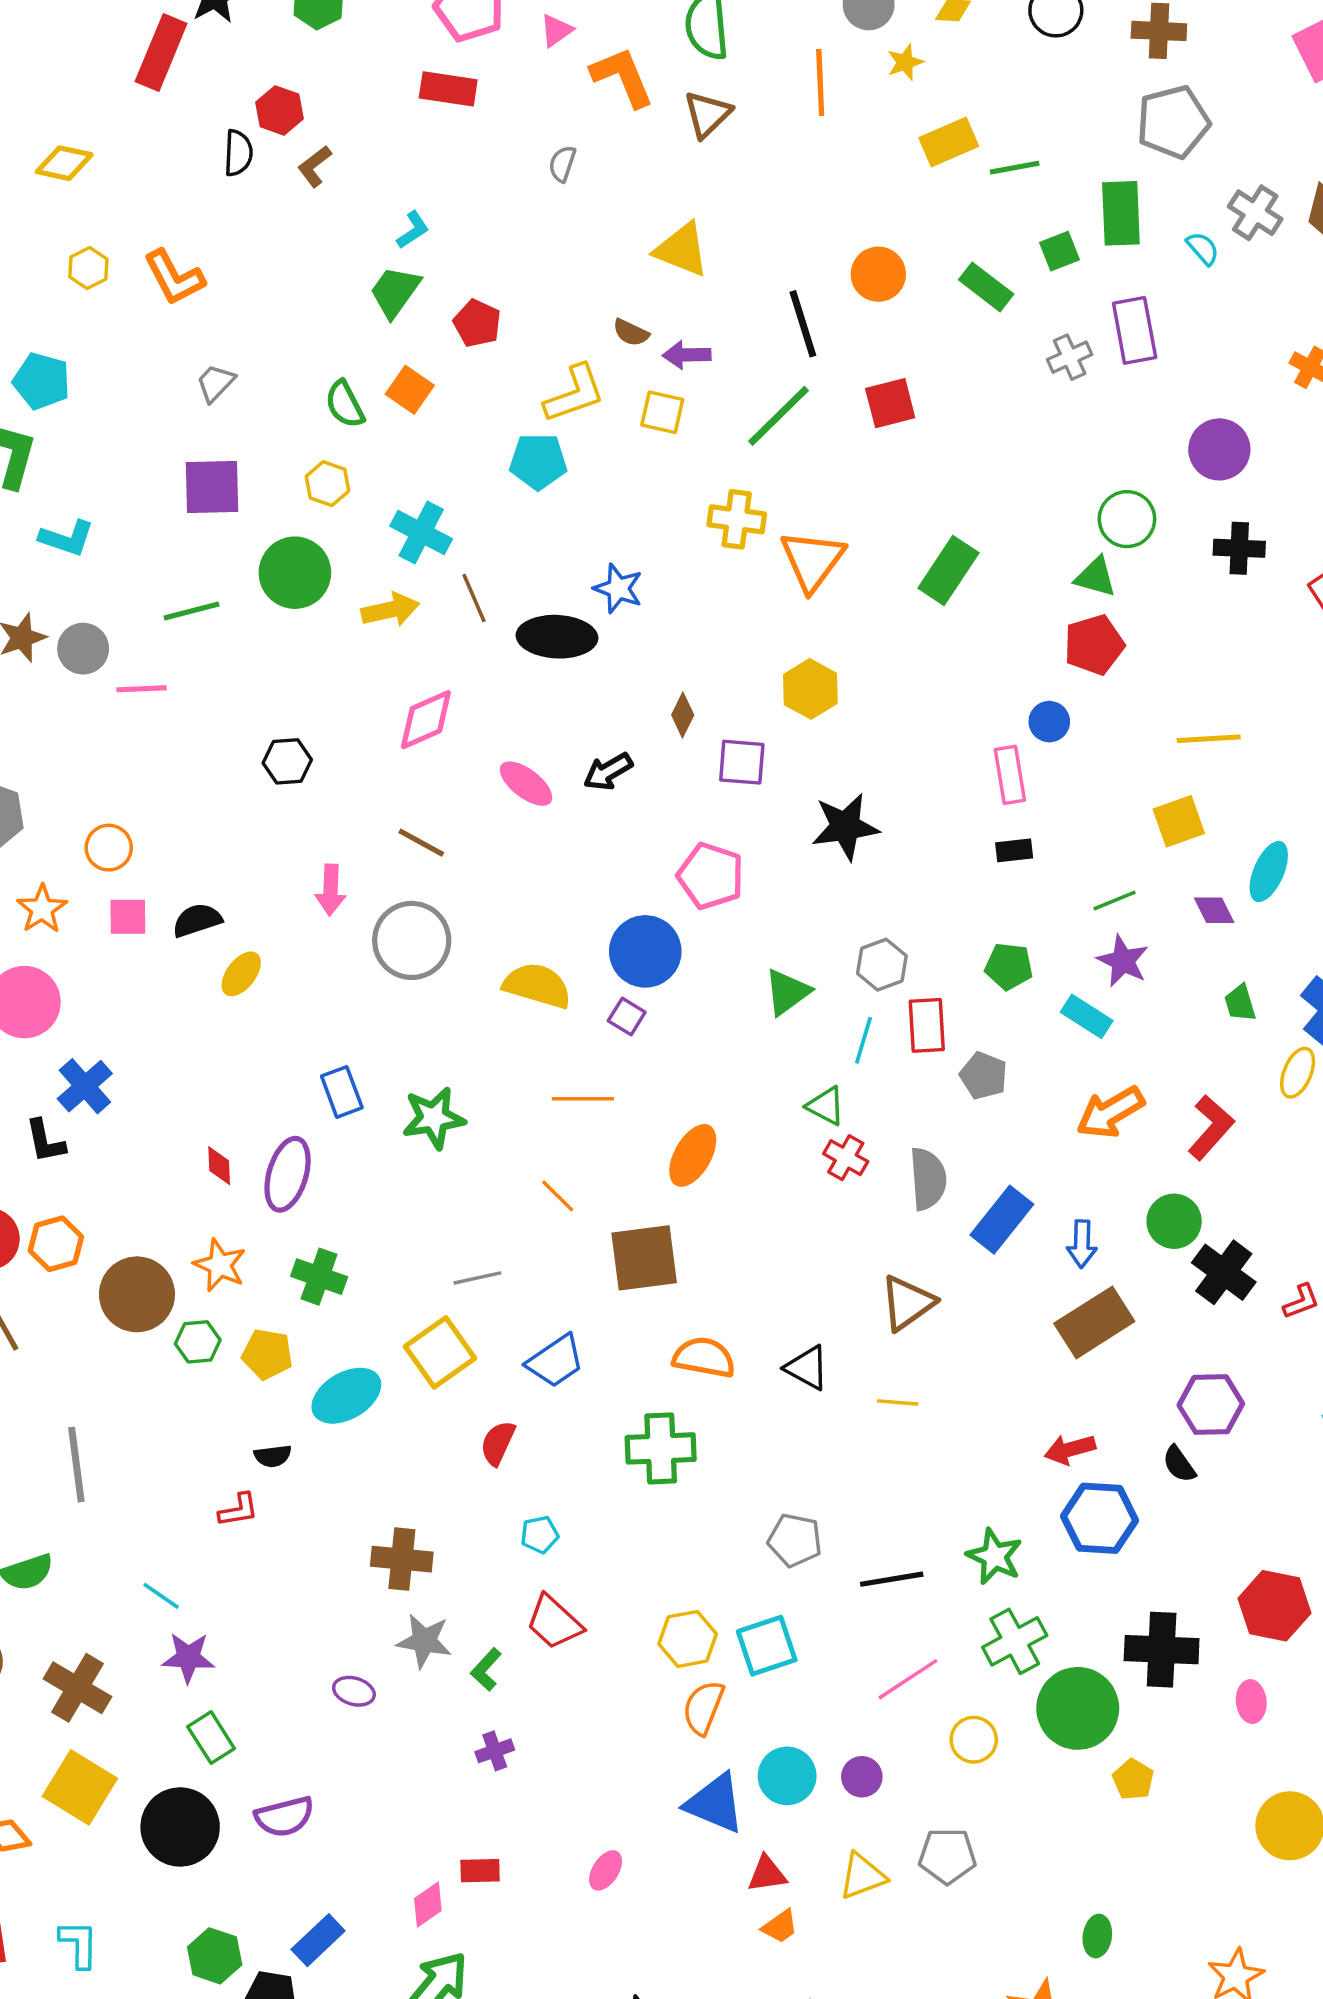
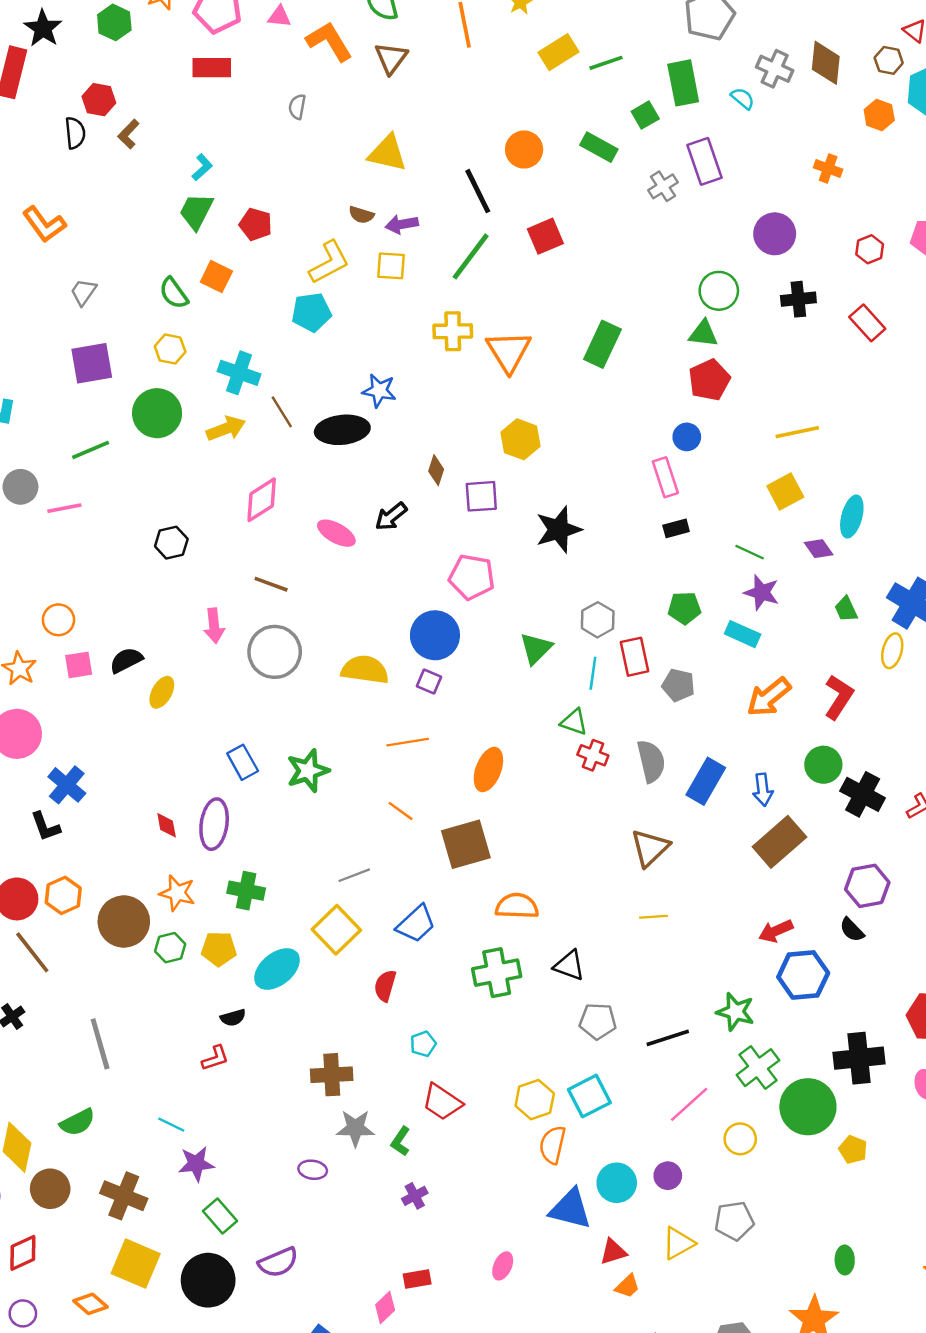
pink triangle: (556, 30) -> (279, 16), turned 50
green line: (1115, 900) -> (750, 552), turned 56
black triangle: (807, 1368) -> (569, 965), moved

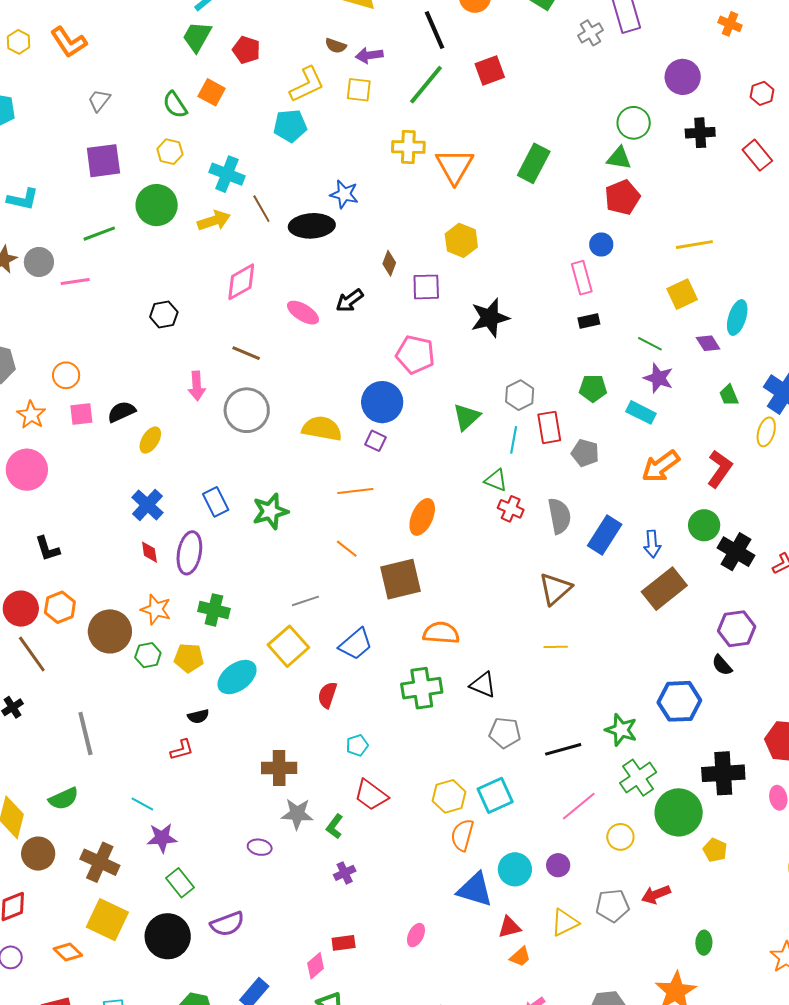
blue cross: (67, 785) -> (147, 505), moved
red arrow: (776, 931) -> (656, 895), moved

